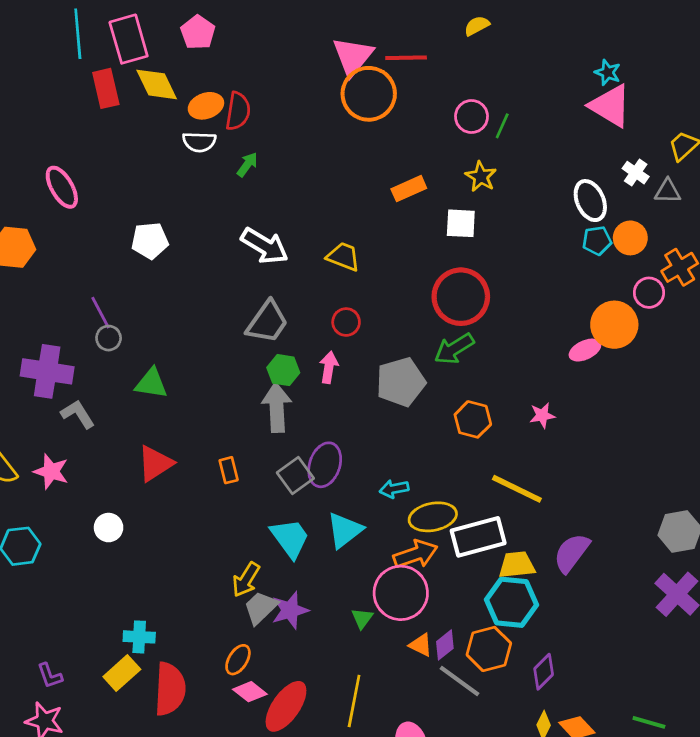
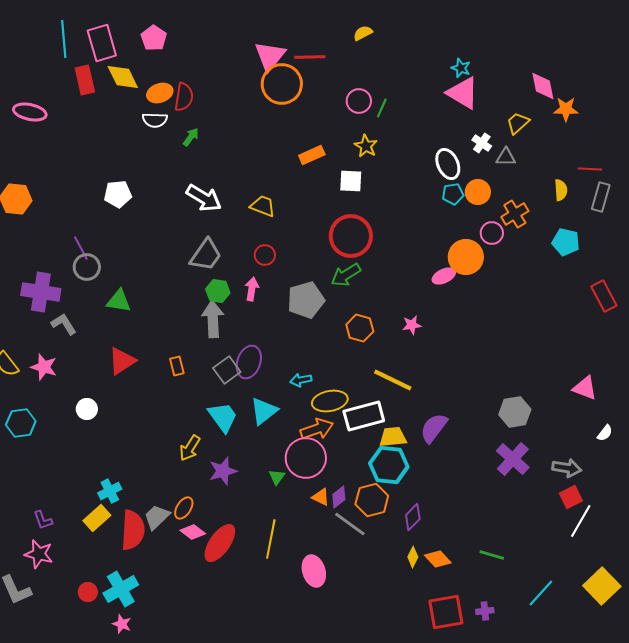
pink ellipse: (62, 187) -> (30, 112), moved, turned -48
gray circle: (109, 338) -> (87, 267), size x1.4
gray trapezoid: (261, 608) -> (157, 517), moved
cyan cross: (139, 637) -> (110, 491), turned -30

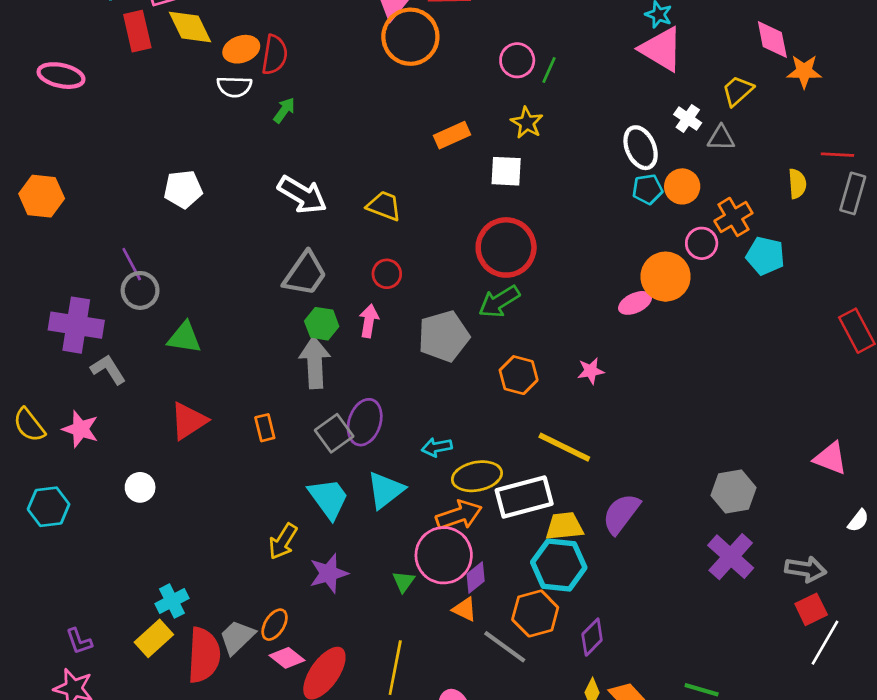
cyan pentagon: (566, 242) -> (765, 256), moved
purple diamond: (339, 497) -> (476, 577), moved

